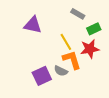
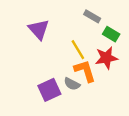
purple triangle: (33, 25) -> (39, 29), turned 36
green rectangle: (94, 29) -> (111, 34), turned 56

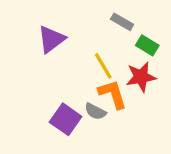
purple triangle: (39, 29) -> (51, 39), turned 35
purple square: (49, 90) -> (66, 119), turned -30

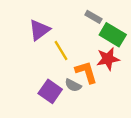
green rectangle: (147, 45) -> (113, 35), size x1.5
yellow line: (103, 66) -> (61, 50), moved

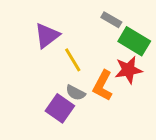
orange L-shape: (86, 72) -> (103, 86), turned -135
gray semicircle: (73, 85) -> (76, 93), moved

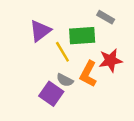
gray rectangle: (111, 20) -> (106, 17), moved
green rectangle: (134, 41) -> (82, 36), moved, turned -35

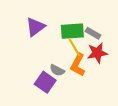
gray rectangle: (106, 17) -> (93, 33), moved
yellow line: (62, 52) -> (75, 47), moved

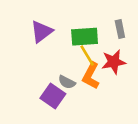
gray rectangle: (93, 33) -> (120, 29), moved, turned 48

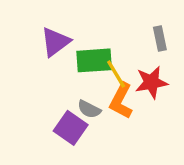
green rectangle: (85, 37) -> (94, 60), moved

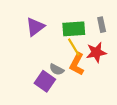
green rectangle: (94, 60) -> (74, 29), moved

